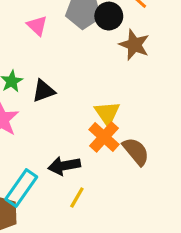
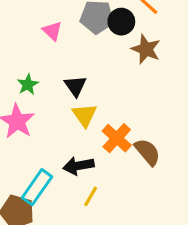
black triangle: (44, 91) -> (75, 86), moved, turned -45
yellow triangle: (107, 113) -> (85, 115), moved

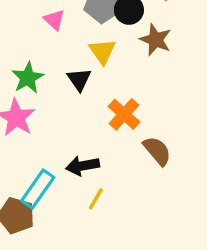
green star: (28, 84) -> (28, 78), size x1.4
yellow triangle: (85, 115) -> (102, 51), moved
orange cross: (117, 138) -> (124, 114), moved

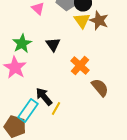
yellow triangle: (102, 51) -> (82, 20), moved
black arrow: (82, 166) -> (44, 96), moved, turned 60
yellow line: (96, 199) -> (56, 108), moved

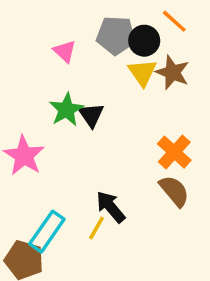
green star: (22, 44) -> (66, 110), moved
orange cross: (80, 66) -> (174, 152), moved
black arrow: (44, 96) -> (111, 207), moved

